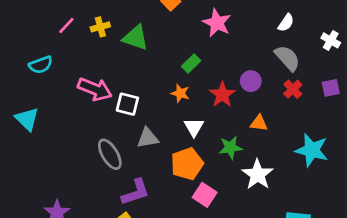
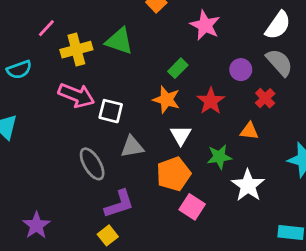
white semicircle: (286, 23) -> (278, 25), size x1.5
yellow cross: (100, 27) -> (76, 50), moved, size x1.5
purple circle: (251, 81) -> (241, 70), moved
red cross: (293, 89) -> (265, 98), moved
orange star: (180, 93) -> (166, 100), size x1.4

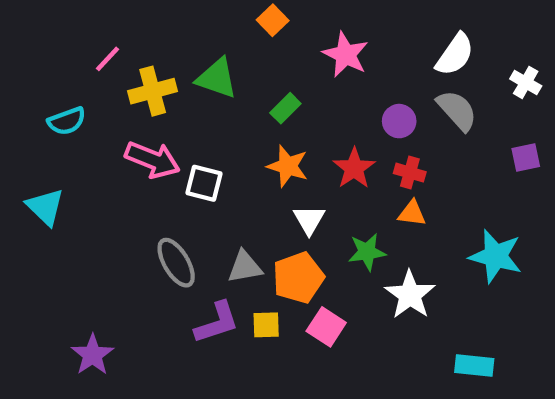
green rectangle: (178, 68) -> (285, 108), moved
red cross: (265, 98) -> (410, 173), moved, turned -30
gray triangle: (132, 147) -> (245, 267), moved
yellow square: (108, 235) -> (266, 325), moved, turned 36

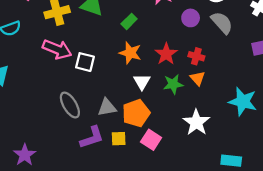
purple circle: (399, 121) -> (191, 18), moved
orange triangle: (412, 213) -> (197, 78), turned 42
green star: (367, 252) -> (173, 84), moved

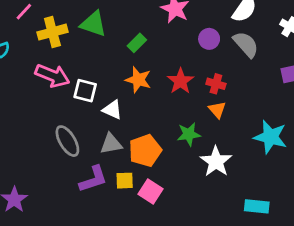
white triangle: (142, 82) -> (112, 110), moved, turned -36
green star: (173, 84) -> (189, 134), moved
pink square: (151, 140) -> (151, 191), moved

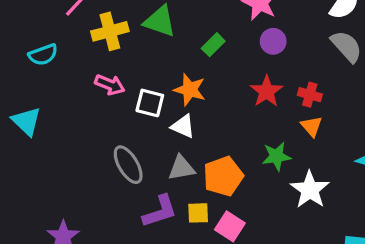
purple circle: (209, 39) -> (273, 41), moved
pink arrow: (52, 76) -> (110, 85), size x0.7
orange star: (138, 80) -> (190, 90), moved

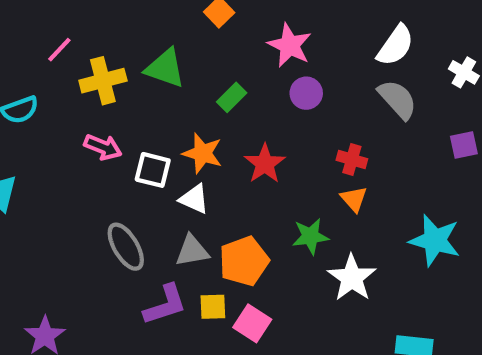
red star: (266, 91) -> (265, 164), moved

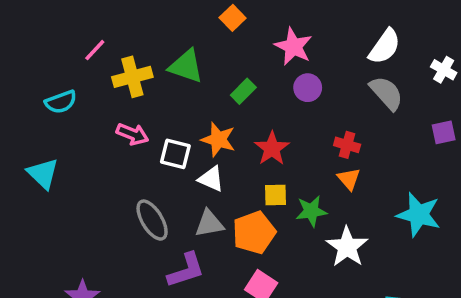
yellow square: (213, 307) -> (275, 195), moved

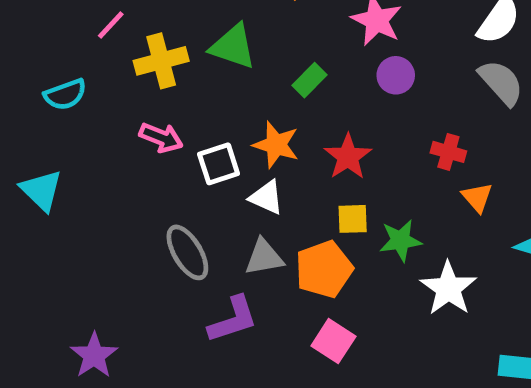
white square: (175, 154) -> (219, 164), turned -32
orange triangle: (349, 179) -> (477, 197), moved

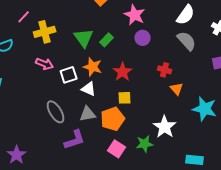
green triangle: (233, 47) -> (84, 38), moved, turned 35
green star: (401, 240) -> (145, 144), moved

